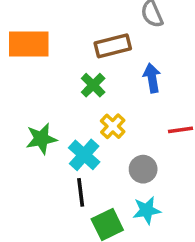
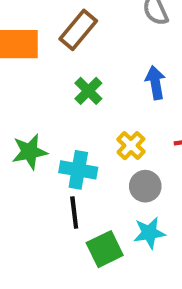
brown rectangle: (113, 46) -> (78, 30), moved, turned -36
yellow cross: (113, 126) -> (131, 146), moved
cyan cross: (84, 155) -> (78, 170), turned -32

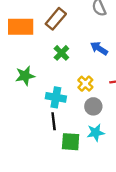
blue arrow: (155, 83) -> (99, 48), turned -48
green star: (30, 152) -> (25, 76), moved
green square: (105, 249) -> (71, 142), turned 30

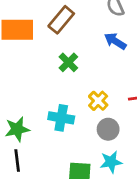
blue arrow: (99, 48) -> (115, 41), moved
green star: (25, 76) -> (17, 129), moved
black line: (54, 121) -> (17, 160), moved

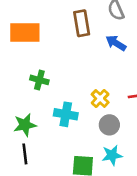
brown rectangle: (61, 20) -> (82, 23), moved, turned -50
green cross: (68, 62) -> (39, 80), moved, turned -30

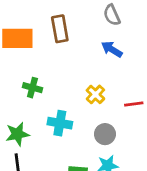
brown rectangle: (82, 23) -> (60, 29), moved
yellow cross: (100, 98) -> (95, 94), moved

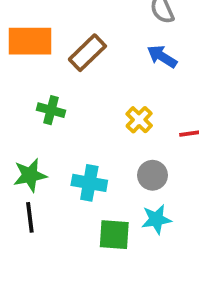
brown rectangle: (60, 29) -> (87, 53), moved, turned 56
cyan cross: (60, 123) -> (89, 183), moved

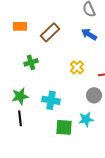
orange rectangle: (30, 41) -> (20, 26), size x0.6
green cross: (51, 110) -> (31, 62), turned -32
gray circle: (152, 175) -> (94, 95), moved

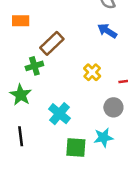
brown rectangle: (50, 32) -> (52, 43), moved
green star: (20, 96) -> (21, 95), moved, turned -30
cyan cross: (51, 100) -> (59, 114), turned 30

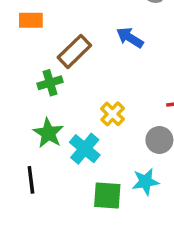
blue arrow: (107, 31) -> (130, 38), moved
yellow cross: (92, 72) -> (113, 114), moved
green star: (21, 95) -> (48, 133), moved

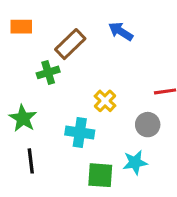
orange rectangle: (31, 20) -> (21, 27), moved
green star: (48, 133) -> (23, 118), moved
cyan cross: (85, 149) -> (80, 132), turned -32

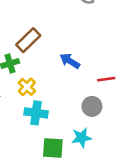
blue arrow: (121, 31) -> (70, 61), moved
yellow cross: (105, 101) -> (27, 87), moved

